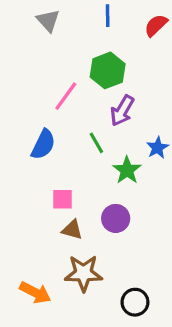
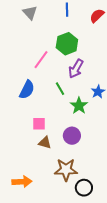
brown star: (83, 273) -> (66, 170), moved
orange arrow: (35, 292) -> (22, 182), turned -30

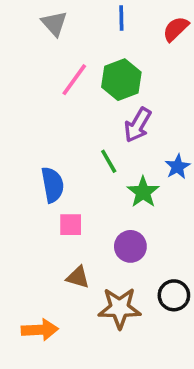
pink line: (41, 60) -> (74, 80), moved
blue semicircle: (27, 90) -> (52, 185), moved, turned -36
brown triangle: (45, 143) -> (78, 277), moved
black circle: (84, 188) -> (174, 295), moved

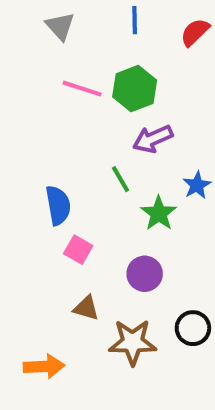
pink line: (74, 80) -> (82, 89), turned 72
purple arrow: (138, 125) -> (153, 139), turned 36
pink square: (71, 225) -> (78, 250), turned 30

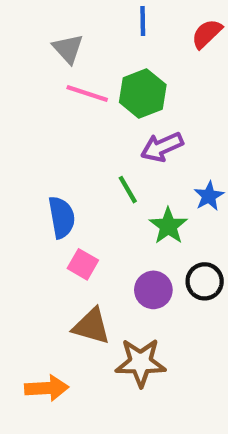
gray triangle: (60, 26) -> (68, 49), moved
brown triangle: (86, 308) -> (91, 326), size x1.4
black circle: (193, 328) -> (205, 281), moved

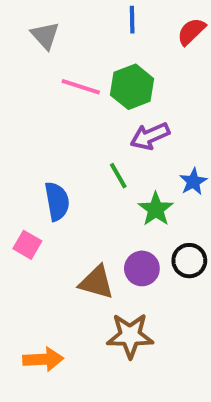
gray triangle: (68, 49) -> (45, 35), moved
pink square: (83, 264) -> (27, 245), moved
brown triangle: (91, 326) -> (96, 282), moved

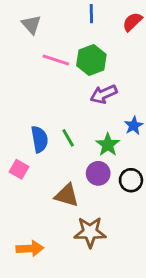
green line: (118, 176) -> (68, 138), moved
purple circle: (142, 268) -> (98, 173), moved

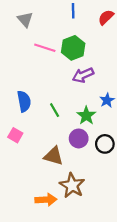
blue semicircle: (39, 139) -> (24, 101), moved
brown star: (90, 232) -> (72, 185), turned 30
orange arrow: (30, 248) -> (46, 200), moved

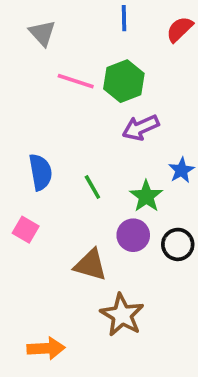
orange arrow: (46, 200) -> (46, 348), moved

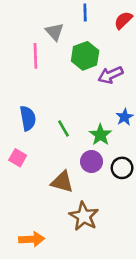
gray triangle: (42, 33) -> (55, 32), moved
pink line: (76, 81) -> (35, 56), moved, turned 70
purple arrow: (141, 128) -> (111, 75), moved

